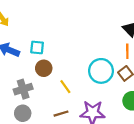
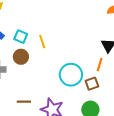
yellow line: (65, 87) -> (42, 41), moved

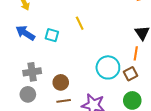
yellow line: (42, 41) -> (80, 23), moved
brown circle: (21, 57) -> (61, 82), moved

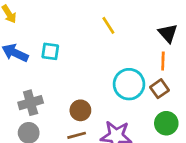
yellow line: (80, 23) -> (108, 25), moved
brown circle: (61, 82) -> (80, 110), moved

